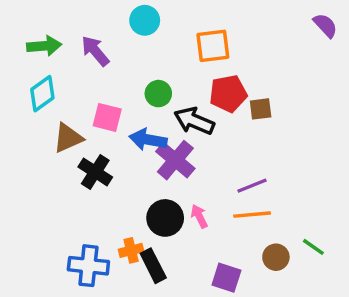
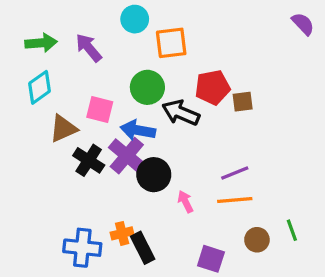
orange square: (213, 46) -> (171, 43), moved
green circle: (158, 94) -> (147, 87), size x1.4
purple cross: (175, 160) -> (127, 156), moved
black circle: (165, 218) -> (154, 175), moved
green line: (313, 247) -> (292, 230), turned 35

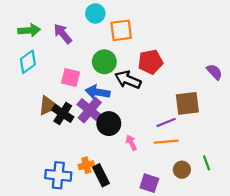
purple semicircle: (303, 24) -> (214, 72), moved
brown square: (243, 102) -> (187, 103), moved, size x1.6
brown triangle: (63, 129) -> (48, 106), moved

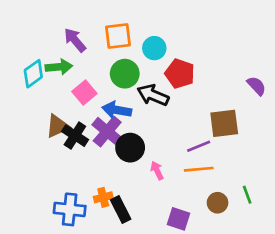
cyan circle: (95, 13) -> (154, 48), moved
green arrow: (29, 30) -> (59, 67), moved
orange square: (121, 30) -> (118, 36), moved
red pentagon: (150, 62) -> (180, 74), turned 30
pink square: (71, 78) -> (84, 92), turned 36

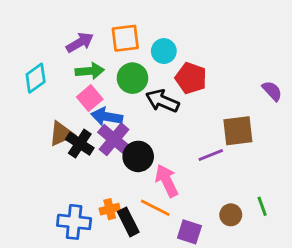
purple arrow: (75, 40) -> (80, 42), turned 100
green arrow: (59, 67) -> (90, 71), moved
blue arrow: (117, 110) -> (107, 117), moved
orange line: (199, 169) -> (155, 208), moved, turned 32
pink arrow: (157, 170) -> (167, 181), size x1.6

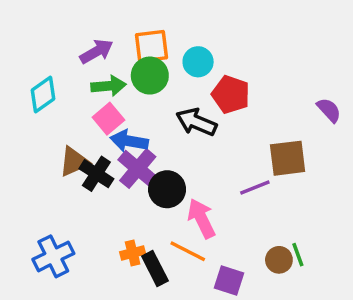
green circle: (132, 78) -> (150, 76), moved
green line: (262, 206) -> (298, 255), moved
blue cross: (74, 222) -> (53, 256), moved, turned -32

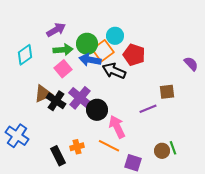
orange square: (152, 46) -> (103, 51), moved, turned -30
blue arrow: (129, 141) -> (90, 60), moved
brown square: (288, 158) -> (167, 92), size x0.7
blue cross: (53, 256) -> (17, 136), moved, turned -30
black rectangle: (155, 268) -> (58, 156), moved

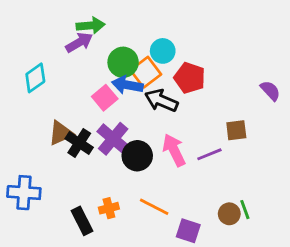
green arrow: (63, 50) -> (90, 25), moved
pink square: (63, 69) -> (105, 98), moved
pink arrow: (117, 127) -> (174, 150), moved
blue cross: (17, 136) -> (24, 193), turned -30

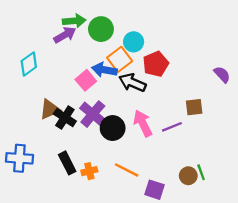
green circle: (123, 62) -> (101, 29), moved
red pentagon: (190, 78) -> (156, 64), turned 30
black rectangle: (82, 221) -> (67, 163), moved

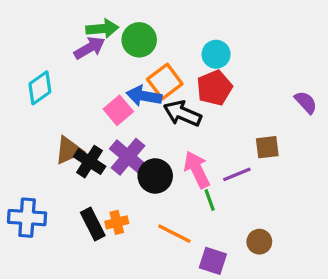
cyan circle: (134, 42) -> (216, 54), moved
orange cross: (89, 171) -> (117, 222), moved
green line: (201, 172) -> (210, 200), moved

